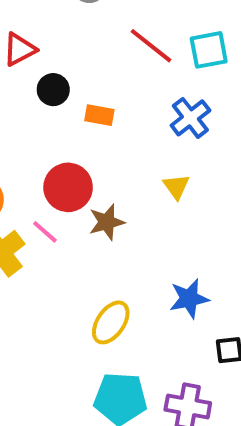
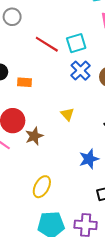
blue cross: (190, 118) -> (81, 71), moved
blue star: (189, 299) -> (89, 159), moved

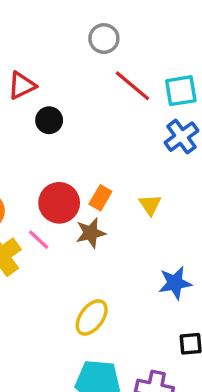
gray circle: (12, 17) -> (104, 39), moved
orange rectangle: (25, 82) -> (100, 198), moved, turned -72

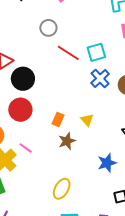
black circle: (49, 120) -> (23, 79), size x1.5
red circle: (59, 203) -> (20, 110), moved
brown star: (91, 233) -> (67, 141), moved

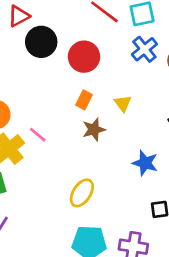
red circle: (20, 110) -> (84, 57), moved
blue star: (107, 163) -> (145, 163), turned 30

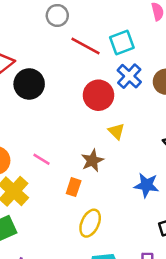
red circle: (84, 57) -> (98, 95), moved
orange rectangle: (84, 100) -> (74, 187), moved
pink line: (38, 135) -> (42, 159), moved

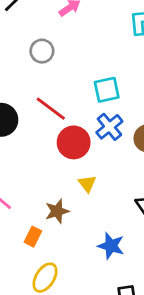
red line: (85, 46) -> (51, 109), moved

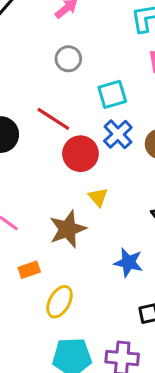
gray circle: (42, 51) -> (68, 59), moved
brown star: (57, 211) -> (68, 229), size x1.4
orange rectangle: (33, 237) -> (29, 270), moved, turned 48

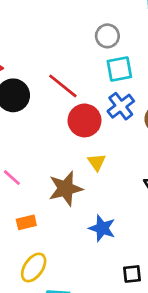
gray circle: (68, 59) -> (107, 36), moved
blue star: (128, 262) -> (102, 228), moved
yellow ellipse: (60, 302) -> (34, 267), moved

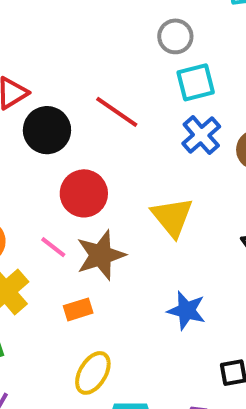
red circle: (85, 120) -> (84, 193), moved
yellow triangle: (97, 162) -> (172, 217), size x1.6
brown star: (66, 189) -> (101, 255), moved

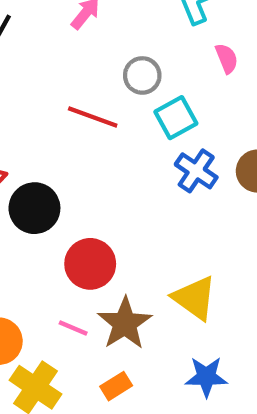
red line: (117, 112) -> (93, 117), moved
yellow triangle: (172, 217) -> (195, 298), moved
blue star: (186, 311) -> (206, 377), moved

